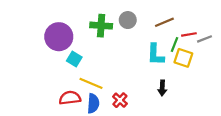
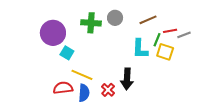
black arrow: (162, 88) -> (127, 79), moved, size x1.5

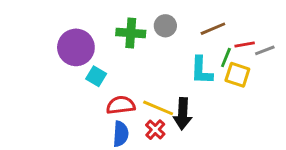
yellow line: (82, 75) -> (158, 108), moved
red semicircle: (63, 88) -> (121, 105), moved

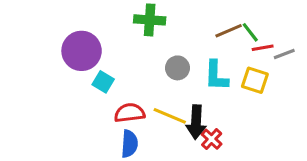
gray circle: (165, 26) -> (177, 68), moved
green cross: (131, 33) -> (150, 20), moved
green line: (226, 57) -> (250, 32), moved, turned -60
red cross: (155, 130) -> (212, 139), moved

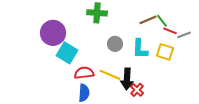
red line: (263, 48) -> (170, 31), turned 32
cyan square: (103, 82) -> (67, 53), size x1.5

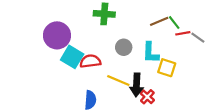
red line: (170, 31) -> (183, 33), turned -32
gray line: (184, 35) -> (198, 38), turned 56
yellow square: (165, 52) -> (167, 68), moved
red semicircle: (84, 73) -> (90, 61), moved

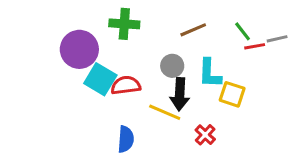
green cross: (104, 14) -> (124, 24), moved
brown line: (159, 21) -> (193, 30), moved
gray line: (198, 38) -> (277, 39), moved, turned -48
black arrow: (137, 85) -> (180, 94), moved

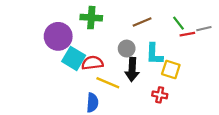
yellow line: (165, 112) -> (108, 83), moved
red cross: (205, 135) -> (160, 95), moved, turned -32

